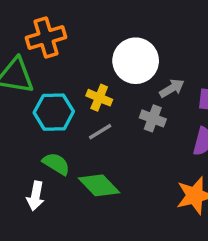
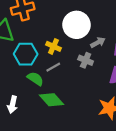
green semicircle: (56, 164) -> (35, 79), moved

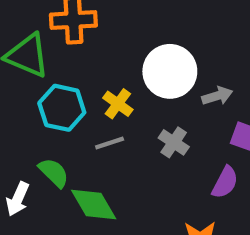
gray arrow: (98, 42) -> (217, 96), moved
green semicircle: (35, 79) -> (54, 173), moved

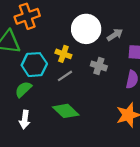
green semicircle: (54, 173) -> (23, 89), moved, turned -72

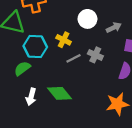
white circle: (86, 29) -> (87, 19), size x0.7
gray line: (65, 76) -> (74, 58), moved
white arrow: (25, 120) -> (31, 97), moved

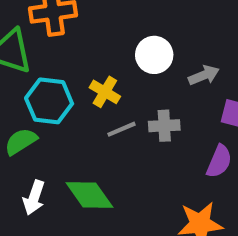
gray cross: (95, 55) -> (164, 126), turned -32

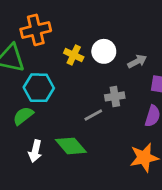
yellow cross: (105, 92) -> (74, 55), moved
gray line: (122, 129) -> (93, 115), moved

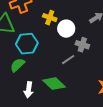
white circle: (104, 51) -> (66, 29), moved
gray cross: (115, 96) -> (82, 45), turned 32

